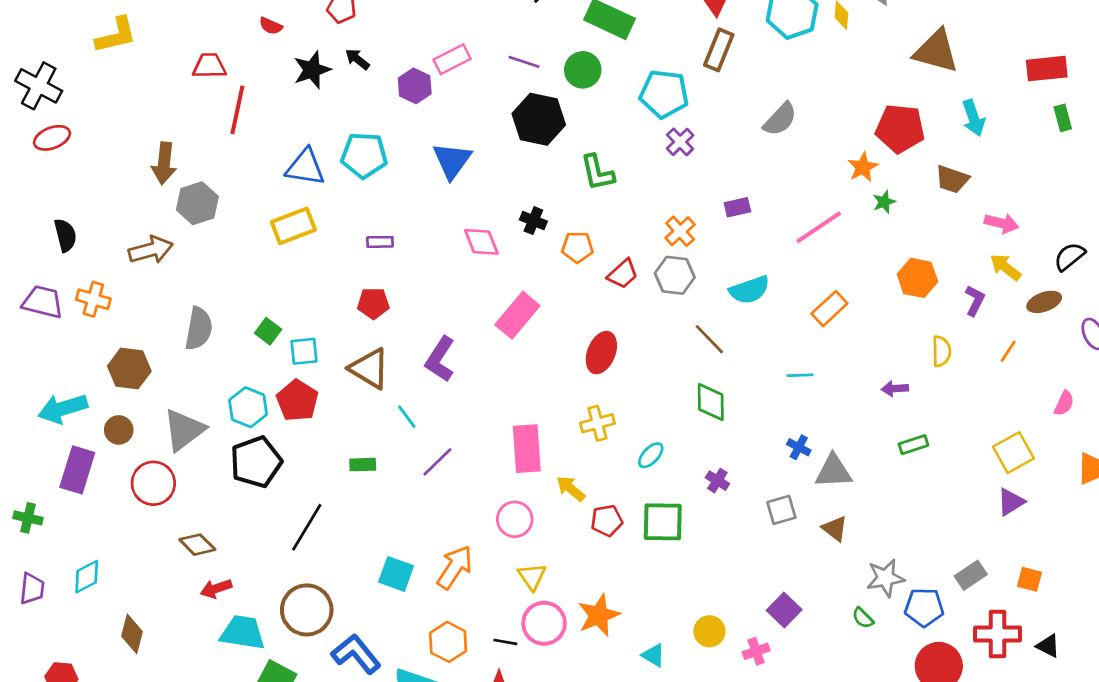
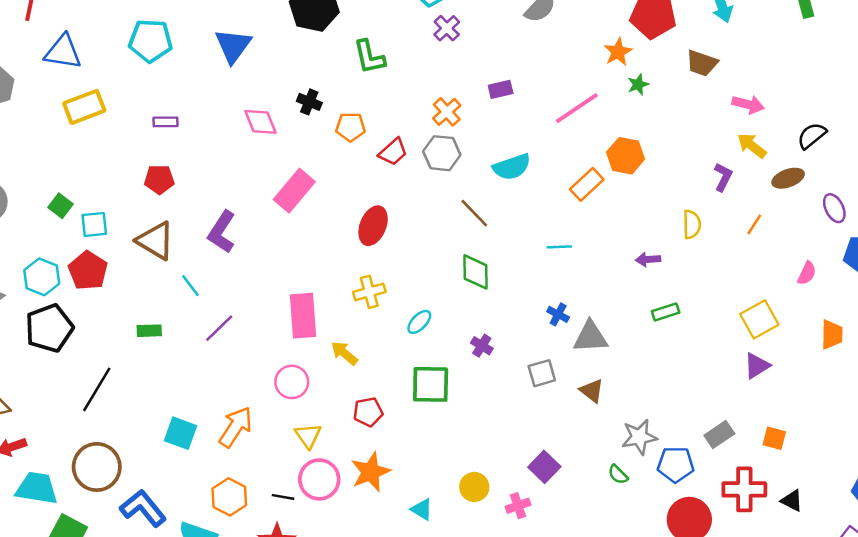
blue triangle: (305, 167) -> (63, 52), moved
orange hexagon: (917, 278) -> (626, 156), moved
red pentagon: (607, 521) -> (368, 412), moved

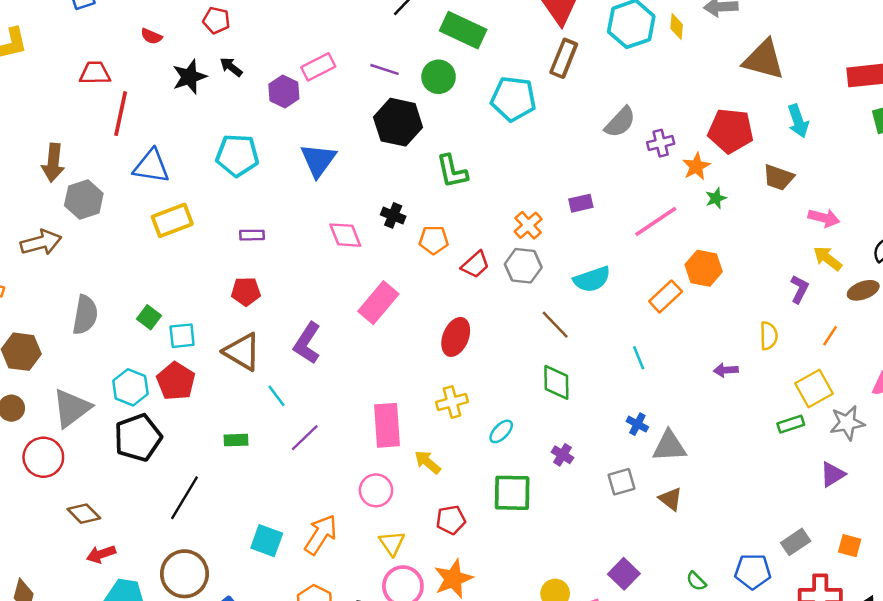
purple cross: (447, 28) -> (661, 143), moved, turned 30
cyan line: (559, 247) -> (639, 358), turned 70
green rectangle: (666, 312) -> (791, 424), moved
yellow square: (759, 319) -> (814, 388), moved
gray star: (639, 437) -> (847, 423), moved

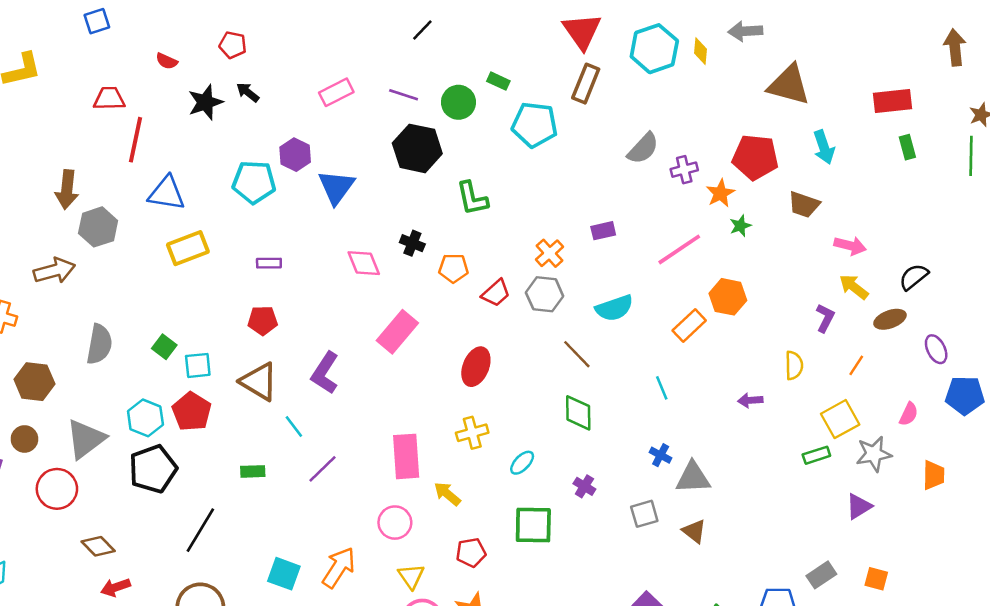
green rectangle: (463, 30) -> (498, 81), moved, size x0.5
purple hexagon: (284, 91) -> (295, 155), moved

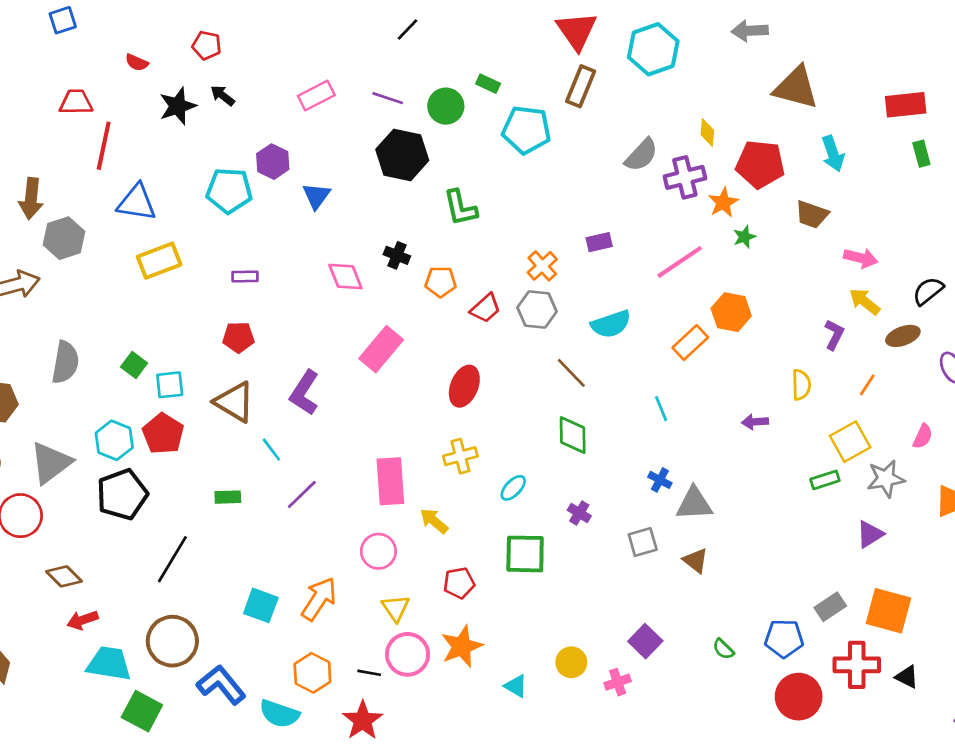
yellow diamond: (700, 51) -> (707, 132), moved
purple cross: (684, 170) -> (685, 177), size x1.4
blue triangle: (336, 187) -> (316, 196), size x0.7
orange square: (876, 579) -> (888, 611), size x1.8

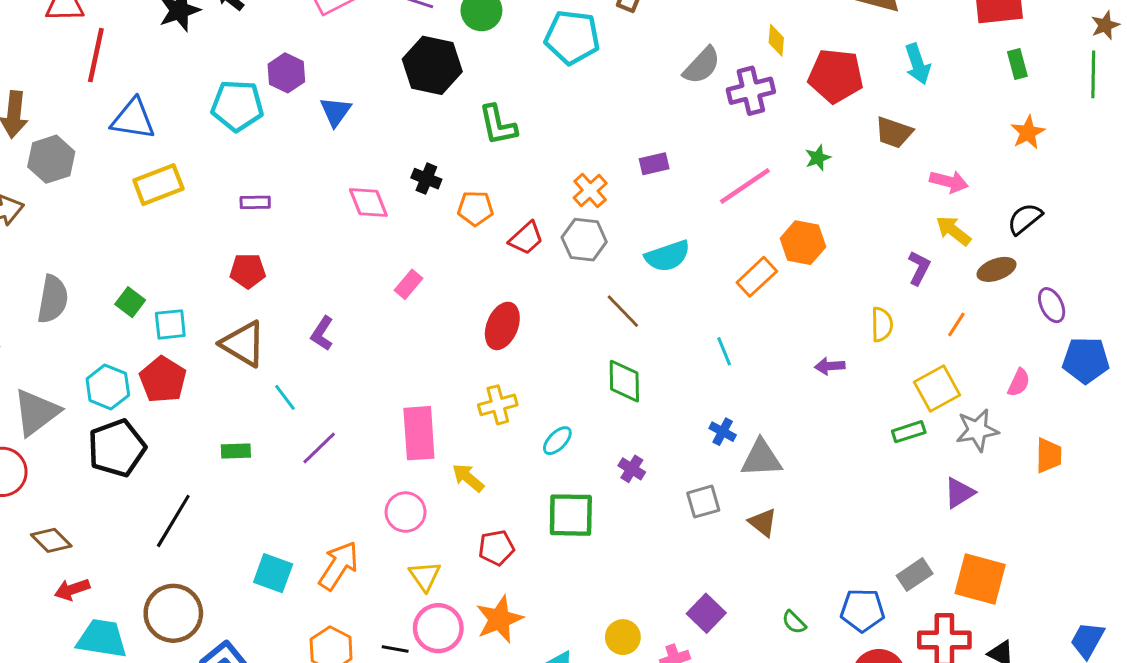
orange star: (723, 203) -> (1028, 132), moved
pink rectangle: (381, 349) -> (409, 284), size x0.6
purple L-shape: (304, 393) -> (322, 333), size x0.7

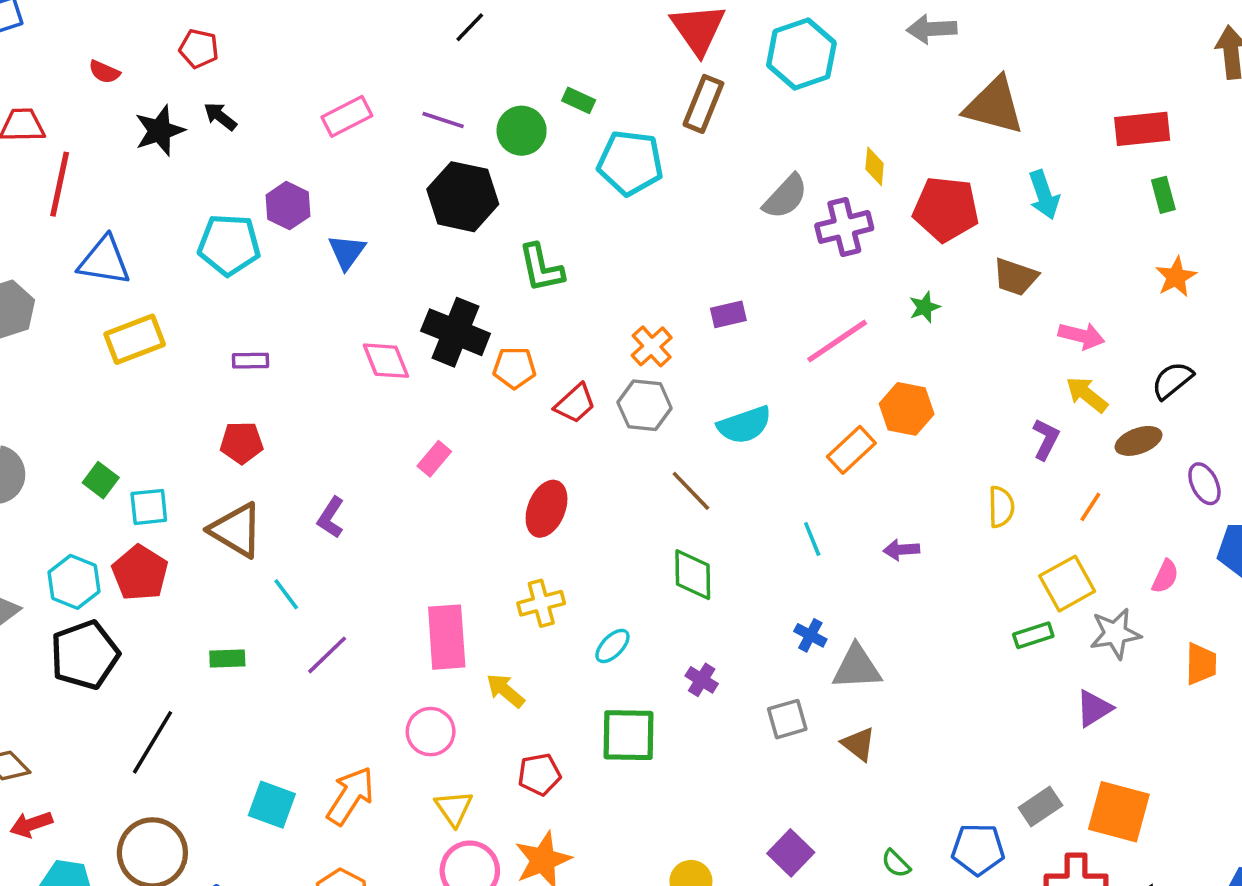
black cross: (426, 179) -> (456, 332), size x1.8
purple arrow: (830, 366) -> (901, 550), moved

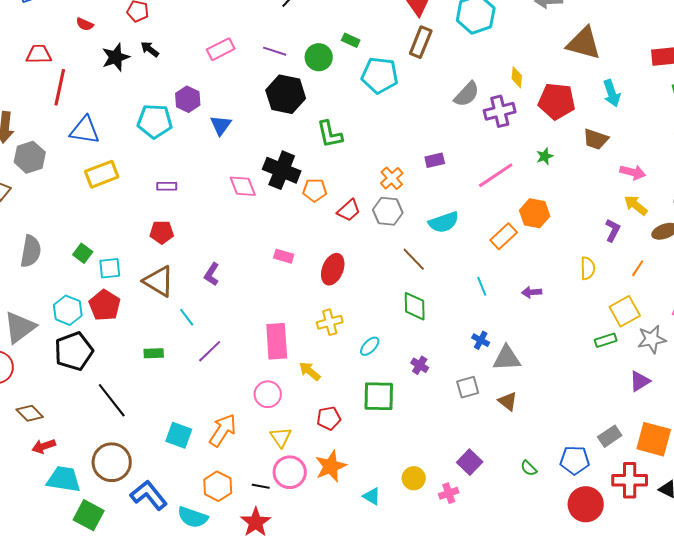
pink rectangle: (434, 459) -> (284, 256), moved, turned 66
black line: (152, 742) -> (112, 400), turned -69

